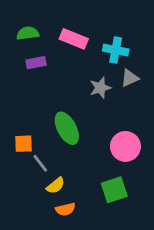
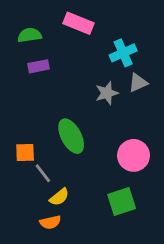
pink rectangle: (74, 39) -> (79, 23), moved
cyan cross: (116, 50) -> (123, 53), turned -35
orange semicircle: (65, 209) -> (50, 222), moved

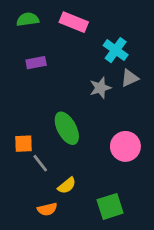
green semicircle: (30, 35) -> (28, 19), moved
cyan cross: (123, 53) -> (116, 50), turned -30
yellow semicircle: (59, 197) -> (67, 185), moved
green square: (122, 201) -> (110, 206), moved

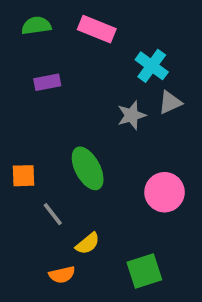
orange square: (24, 144) -> (23, 176), moved

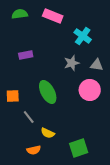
purple rectangle: (47, 82) -> (26, 55), moved
gray triangle: (170, 102) -> (97, 65), moved, turned 32
pink circle: (165, 192) -> (90, 90), moved
yellow semicircle: (88, 243) -> (48, 133), turned 64

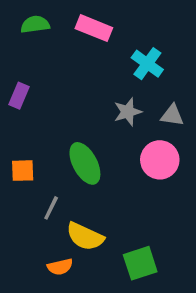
purple rectangle: (26, 55) -> (19, 96), moved, turned -56
gray line: (29, 117) -> (51, 208), turned 64
yellow semicircle: (48, 133) -> (85, 236), size x1.5

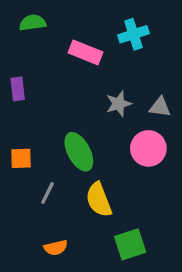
pink rectangle: (94, 28) -> (86, 52), moved
cyan cross: (147, 64) -> (133, 34), moved, turned 36
purple rectangle: (19, 96) -> (18, 89), turned -30
yellow semicircle: (85, 236) -> (99, 200), moved, turned 44

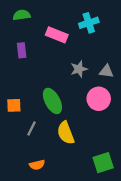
purple rectangle: (18, 89) -> (22, 50), moved
green square: (130, 244) -> (103, 163), moved

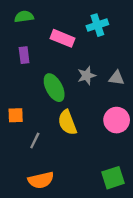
pink circle: (99, 99) -> (117, 120), moved
green ellipse: (52, 101) -> (54, 88), moved
yellow semicircle: (66, 133) -> (67, 122), moved
orange semicircle: (37, 165) -> (41, 180), size x1.5

